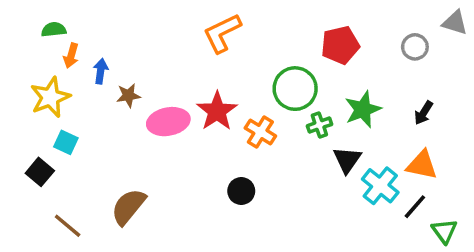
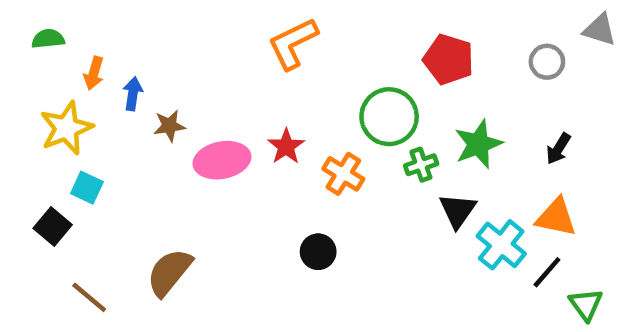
green semicircle: (54, 30) -> (48, 39), moved
red pentagon: (340, 45) -> (449, 59), turned 30
red star: (217, 111) -> (286, 146), size x0.7

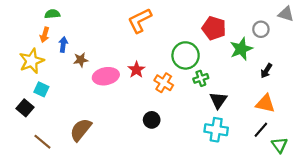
green semicircle: (48, 39) -> (52, 14), moved
green star: (478, 144) -> (241, 49), moved
cyan cross: (501, 245) -> (216, 130), moved, turned -30

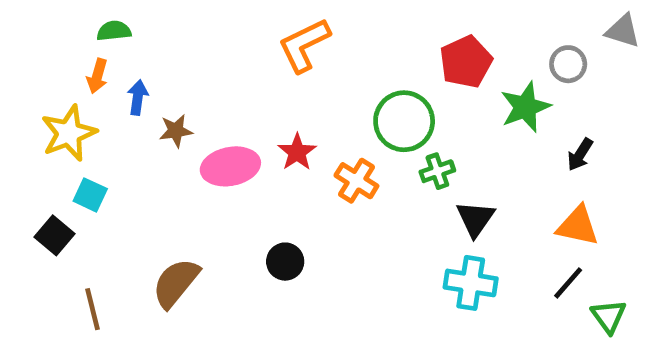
red pentagon: (214, 28) -> (466, 62), turned 30
black circle: (152, 120) -> (285, 262), moved
brown line: (42, 142) -> (93, 309), turned 36

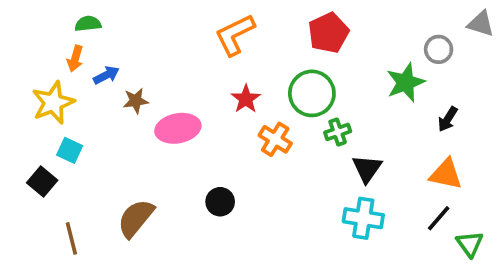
red pentagon: (466, 62) -> (328, 33), moved
blue arrow: (138, 97) -> (106, 75), turned 55
red star: (297, 152) -> (246, 99), moved

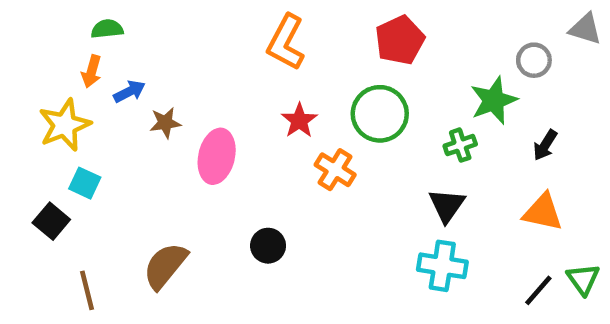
orange L-shape: (235, 35) -> (286, 42), turned -36
pink ellipse: (178, 128) -> (217, 156), turned -66
green cross: (338, 132) -> (460, 145), moved
black line: (439, 218) -> (538, 290), moved
green triangle: (470, 244) -> (583, 279), moved

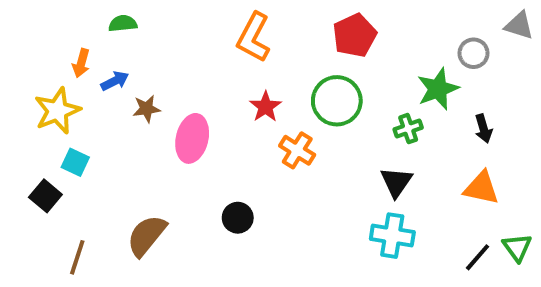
green semicircle: (107, 29) -> (123, 23), moved
black arrow: (545, 145) -> (483, 129), turned -48
brown line: (87, 290) -> (77, 257), turned 32

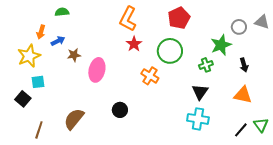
gray triangle: (519, 25) -> (262, 22), moved
red star: (265, 107) -> (134, 44), moved
cyan square: (75, 162) -> (38, 82), turned -32

